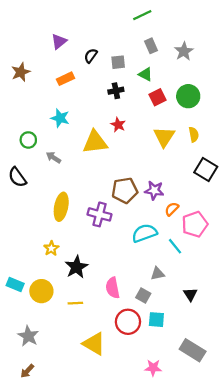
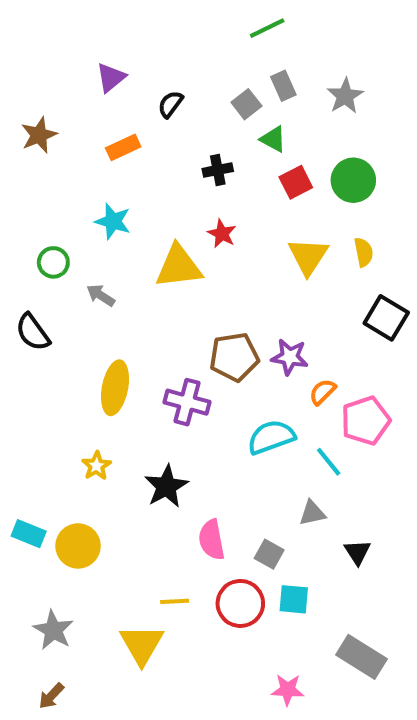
gray square: (118, 62) -> (246, 104), moved, turned -32
black star: (76, 267) -> (166, 486), moved
gray triangle: (158, 274) -> (312, 513), moved
yellow line: (75, 303) -> (175, 601), moved
yellow triangle: (94, 344) -> (142, 645), moved, turned 30

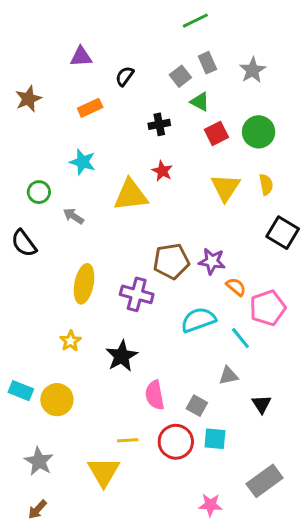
purple triangle: (111, 77) -> (81, 57), turned 35
orange semicircle: (323, 392) -> (236, 287), turned 85
gray rectangle: (362, 657) -> (265, 481), turned -68

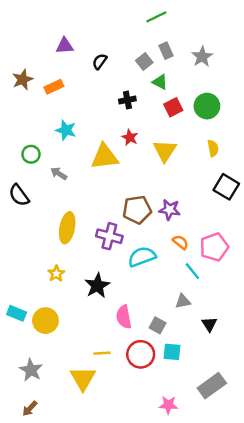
orange rectangle: (90, 108) -> (54, 87), moved
yellow triangle: (225, 188) -> (165, 151), moved
orange semicircle: (236, 287) -> (180, 242), moved
cyan semicircle: (198, 320) -> (142, 257), moved

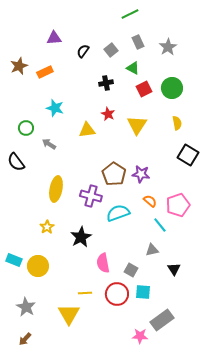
gray square: (144, 61) -> (111, 50), moved
yellow triangle: (105, 157) -> (87, 130), size x0.7
brown pentagon: (137, 210) -> (114, 174), turned -30
gray rectangle: (212, 386) -> (162, 320), moved

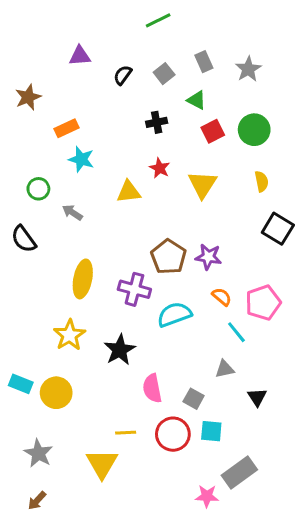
green line: (130, 14) -> (158, 20), moved
orange rectangle: (45, 72) -> (66, 128), moved
yellow star: (47, 227) -> (69, 335), size x1.5

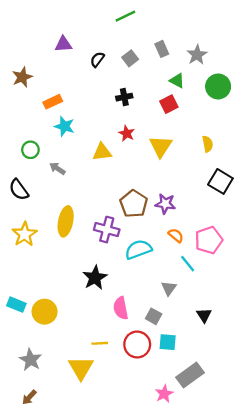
green triangle: (197, 100) -> (177, 81), moved
green circle: (254, 130) -> (218, 86), moved
yellow star: (69, 335) -> (25, 234), moved
gray triangle: (225, 369) -> (169, 288), moved, turned -42
pink star: (207, 496) -> (164, 394), turned -30

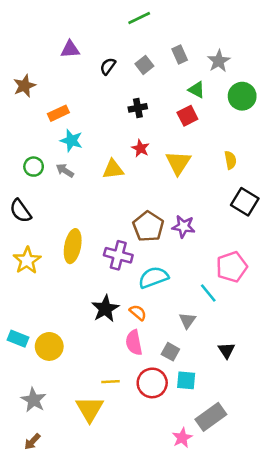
gray arrow: (57, 169) -> (65, 170), moved
orange semicircle: (176, 235) -> (138, 313), moved

